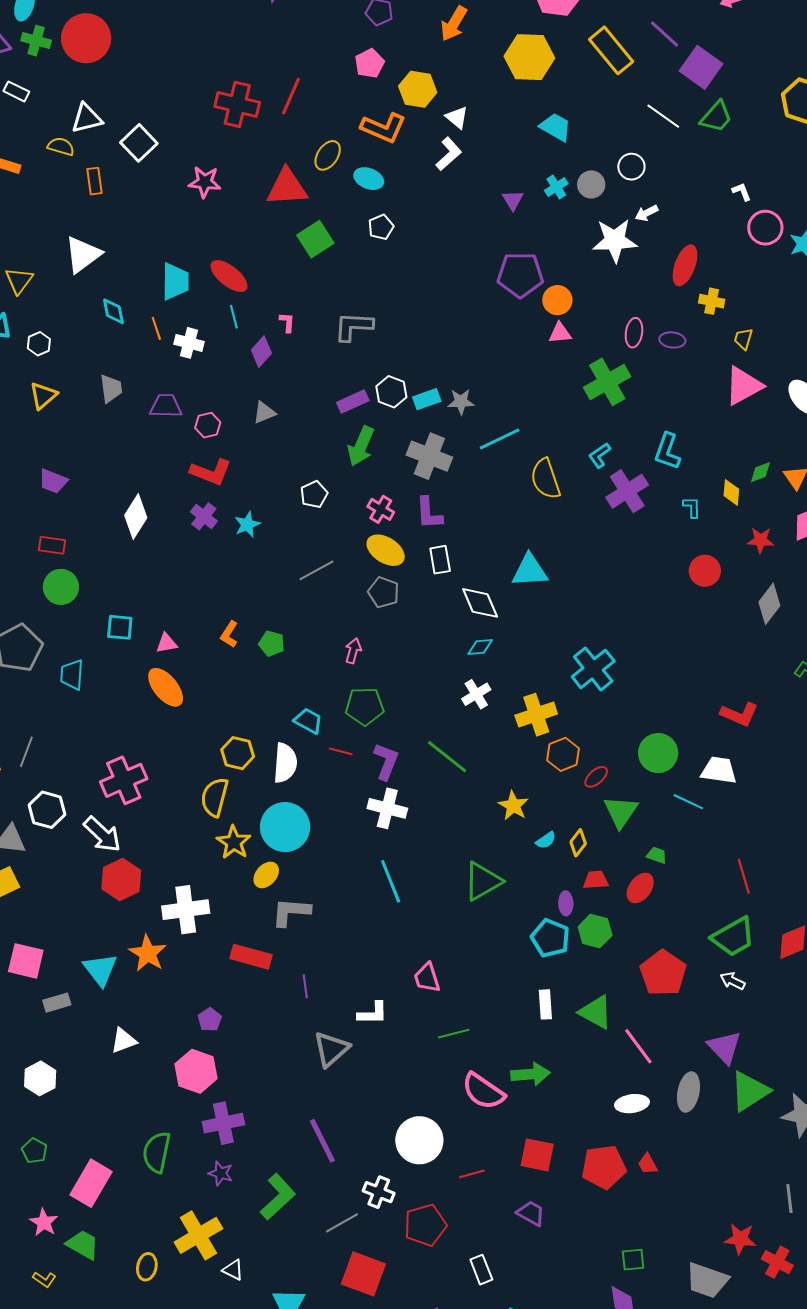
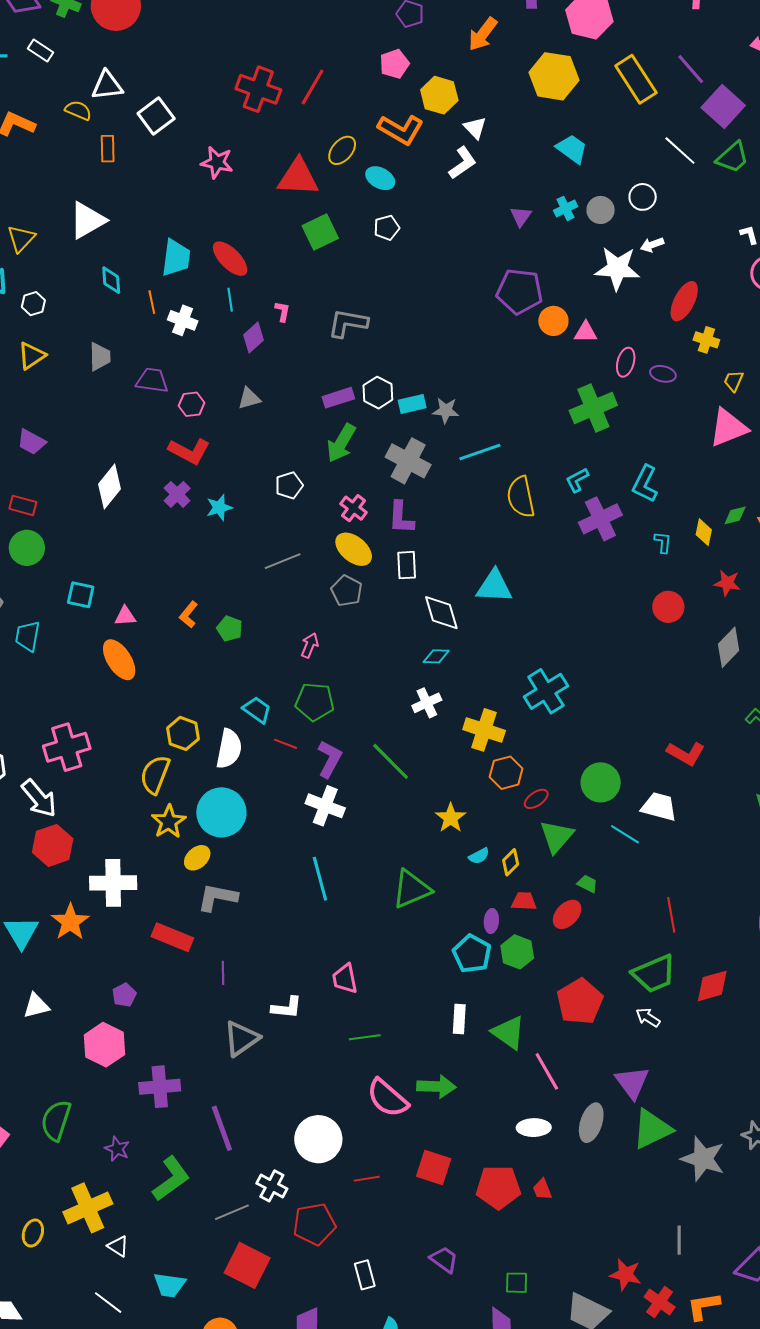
pink triangle: (560, 333) -> (586, 332), moved
yellow cross: (536, 715) -> (484, 730), turned 30
purple cross: (223, 1123) -> (160, 1087), moved
purple trapezoid: (531, 1213) -> (444, 1259), moved

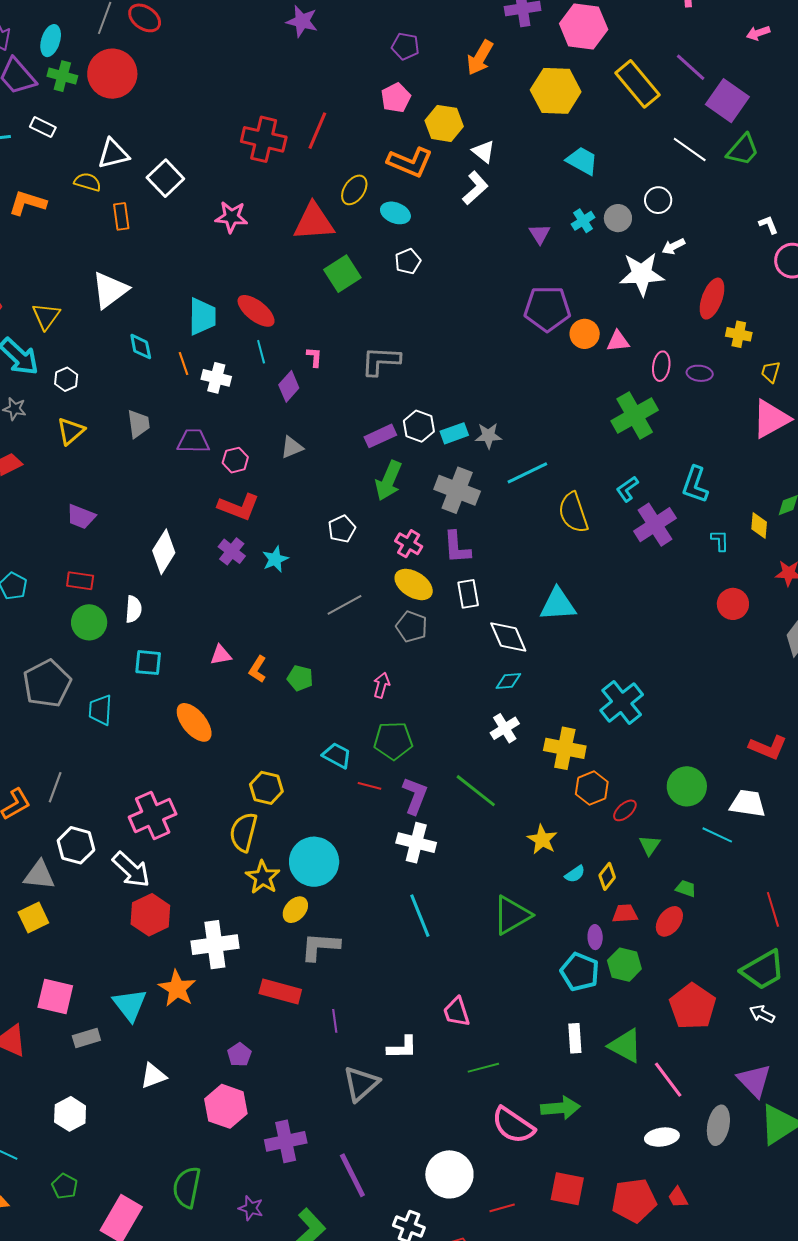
pink triangle: (125, 616) -> (221, 655), moved
white semicircle: (229, 749) -> (133, 609), moved, size x0.7
green triangle: (557, 836) -> (650, 845), size x0.6

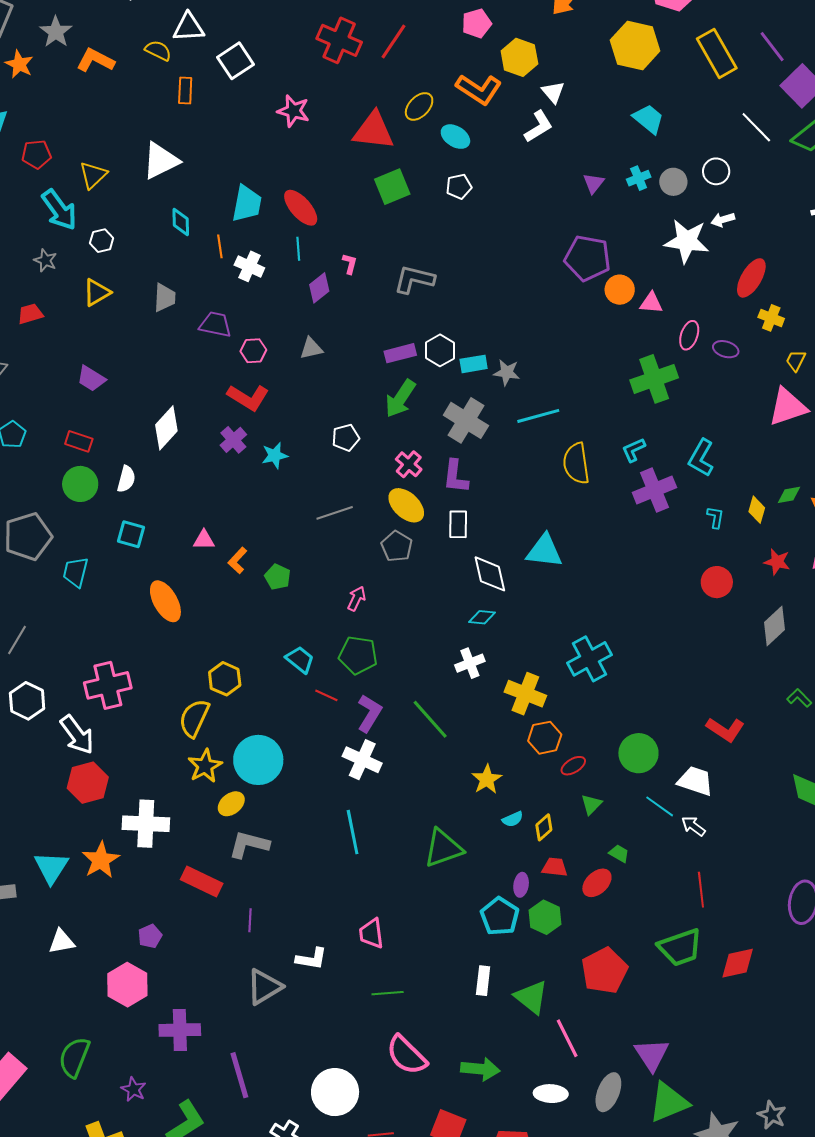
white arrow: (762, 1014) -> (693, 826), moved
green arrow: (560, 1108) -> (480, 1069), moved

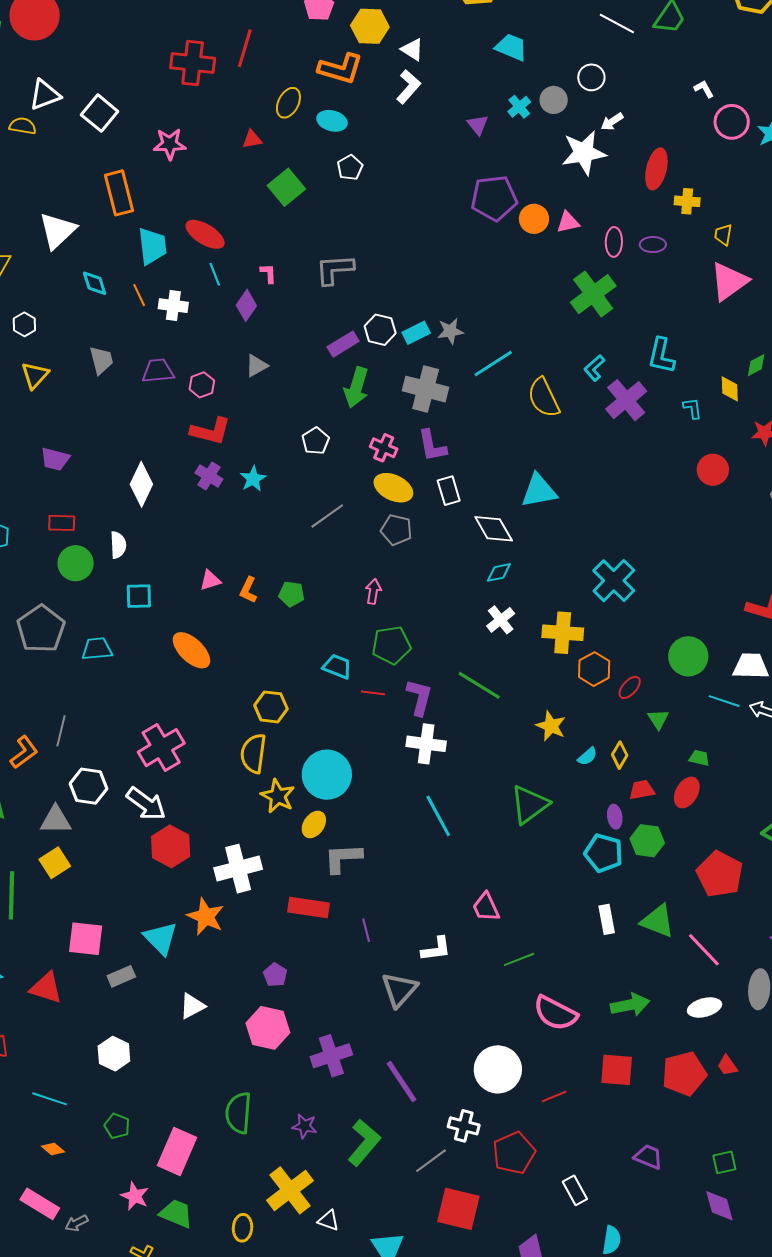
orange rectangle: (185, 90) -> (119, 193), moved, size x1.6
red triangle: (373, 131) -> (252, 139), size x0.5
cyan trapezoid: (75, 572) -> (97, 649), turned 88

